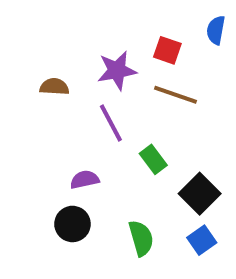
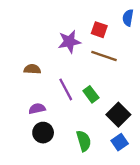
brown semicircle: (54, 87) -> (32, 69), moved
purple line: (111, 123) -> (66, 89), moved
purple semicircle: (85, 180) -> (37, 109), moved

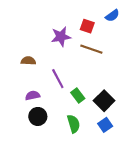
blue semicircle: (128, 18) -> (112, 16), turned -136
green rectangle: (91, 94) -> (78, 95), moved

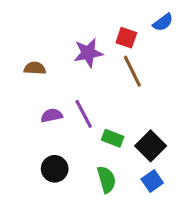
brown line: (91, 49) -> (132, 71), turned 45
brown semicircle: (28, 61) -> (35, 68), moved
purple semicircle: (33, 95) -> (52, 115), moved
green rectangle: (78, 95) -> (113, 138), turned -32

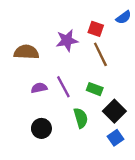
brown semicircle: (35, 68) -> (26, 52), size x1.5
green rectangle: (113, 138) -> (95, 89), moved
green semicircle: (106, 179) -> (81, 118), moved

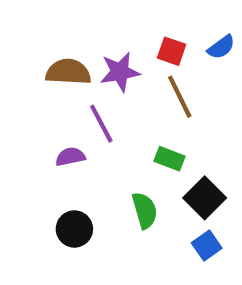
blue semicircle: (124, 17) -> (221, 47), moved
brown semicircle: (26, 52) -> (68, 72), moved
purple line: (63, 87) -> (101, 124), moved

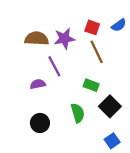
blue square: (207, 246) -> (112, 141), moved

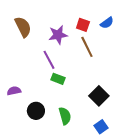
brown semicircle: (37, 39) -> (23, 27), moved, turned 60
purple semicircle: (38, 84) -> (14, 91), moved
green rectangle: (91, 85) -> (58, 79), moved
green semicircle: (78, 113) -> (65, 116), moved

